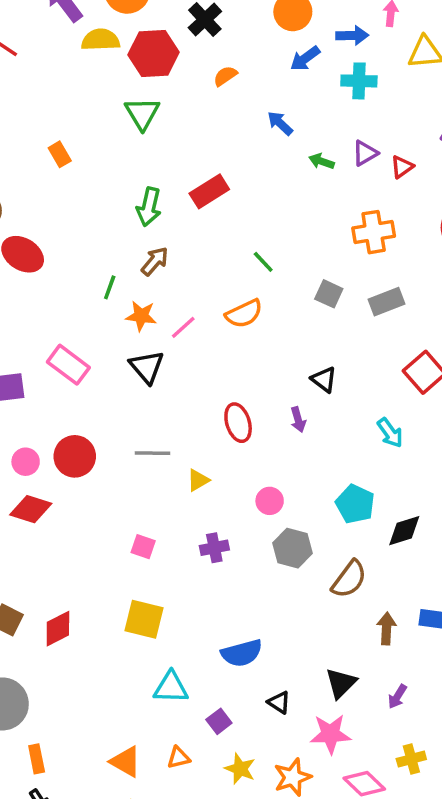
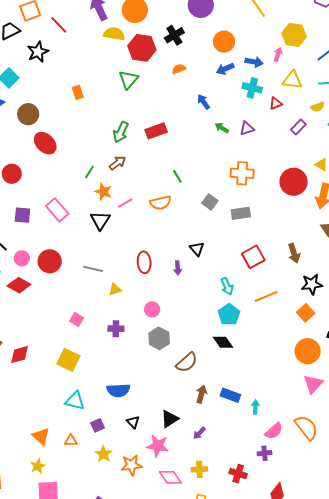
red triangle: (402, 167) -> (276, 103), moved
cyan pentagon: (355, 504) -> (229, 315), moved
black diamond: (404, 531) -> (223, 342), turned 60

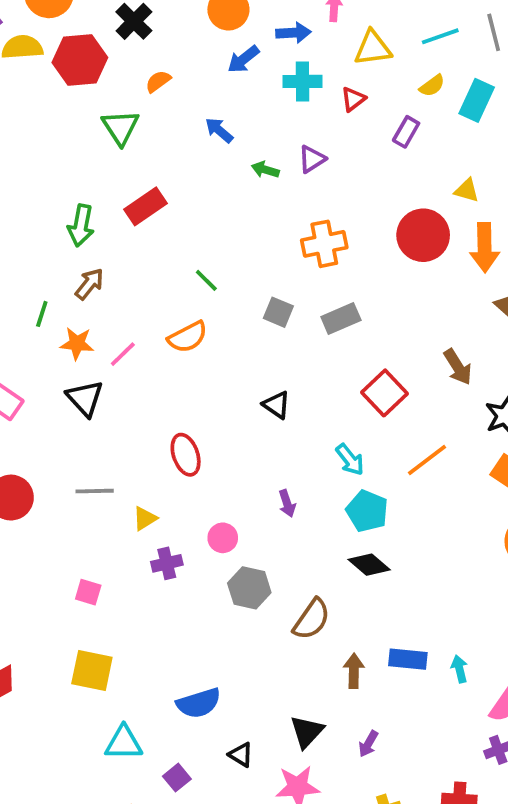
green triangle: (128, 80) -> (120, 127), moved
purple arrow: (178, 268) -> (287, 503), moved
purple cross: (116, 329) -> (167, 563), moved

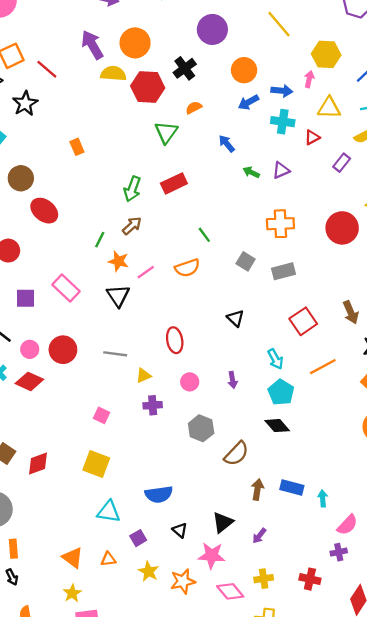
pink circle: (223, 538) -> (190, 382), moved

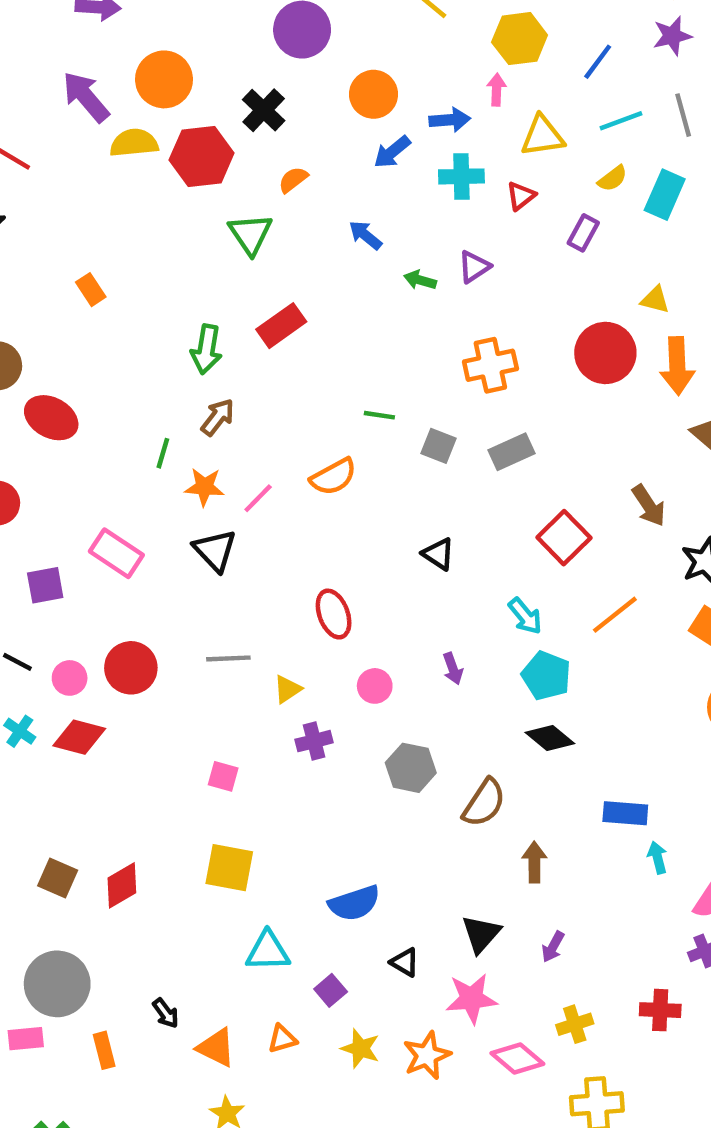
green line: (204, 235) -> (379, 415), moved, turned -35
blue rectangle: (292, 487) -> (625, 813), moved
black arrow: (12, 577) -> (166, 1013), moved

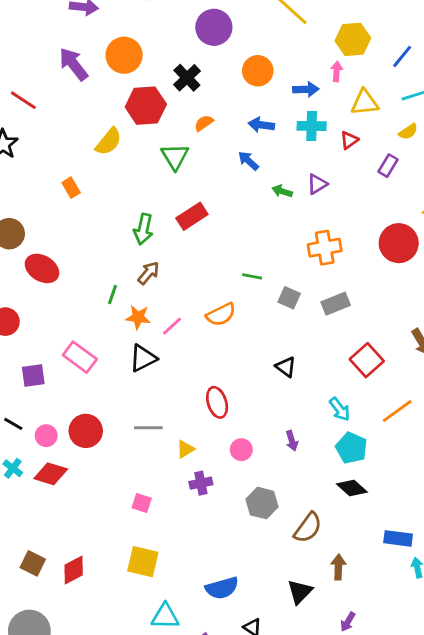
yellow semicircle: (134, 143) -> (109, 142), moved, turned 132
blue arrow: (392, 152) -> (261, 125), moved, turned 45
black triangle: (215, 550) -> (143, 358), turned 44
black triangle: (481, 934) -> (300, 592), moved

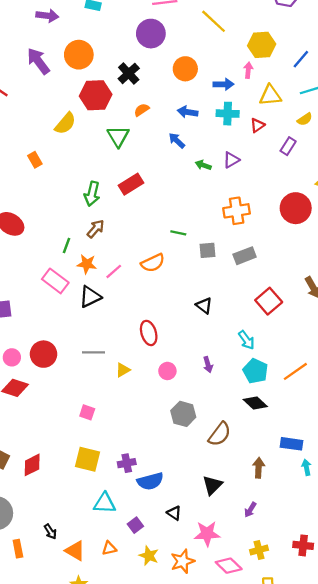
gray square: (289, 298) -> (208, 250), turned -30
pink rectangle: (80, 357) -> (55, 281), moved
orange line: (397, 411) -> (295, 371), moved
purple cross: (201, 483) -> (127, 463), moved
brown arrow: (338, 567) -> (259, 468), moved

